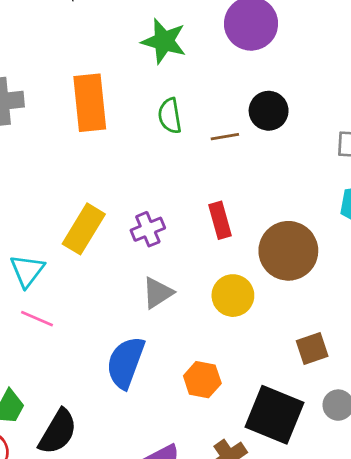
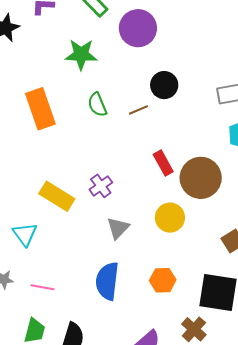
red rectangle: (220, 220) -> (163, 163), moved
yellow rectangle: (84, 229) -> (57, 196), turned -76
pink line: (37, 319) -> (42, 287), moved

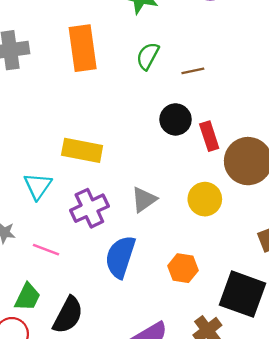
black circle: (164, 85) -> (176, 119), moved
green semicircle: (97, 105) -> (148, 56), turned 40
purple cross: (101, 186) -> (89, 208), moved, size x1.4
yellow rectangle: (57, 196) -> (82, 150), turned -32

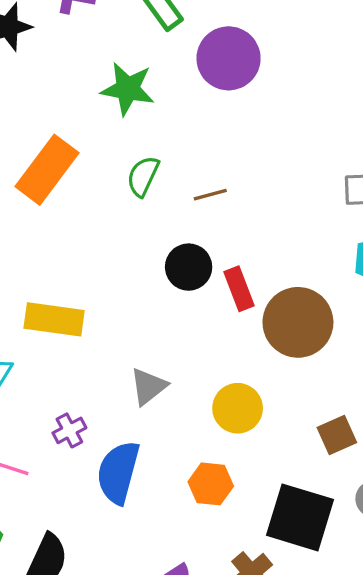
orange rectangle: (83, 48) -> (47, 170), turned 48
yellow circle: (205, 199) -> (238, 408), moved
purple cross: (89, 208) -> (69, 430), moved, size x0.6

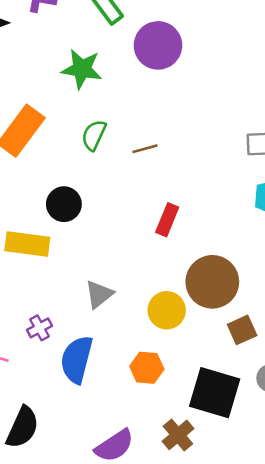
black circle: (189, 267) -> (64, 204), moved
red rectangle: (239, 289) -> (167, 220), turned 44
brown circle: (298, 322) -> (212, 282), moved

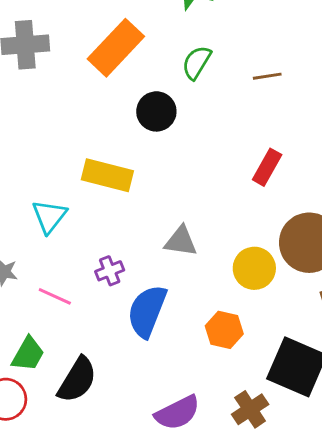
brown line: (145, 149) -> (267, 76), moved
black circle: (64, 204) -> (156, 111), moved
gray triangle: (99, 294) -> (181, 241), turned 40

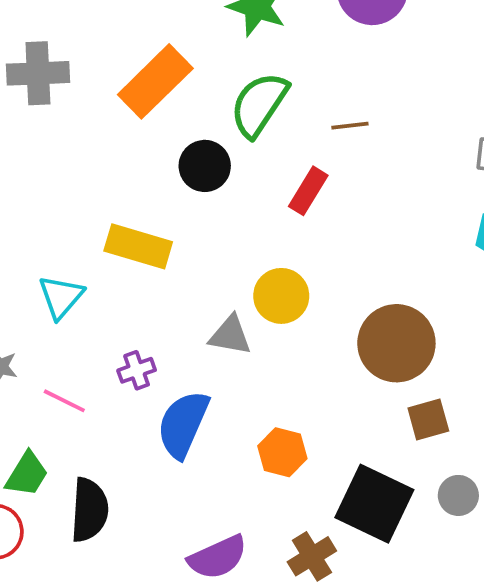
green semicircle: (197, 63) -> (259, 104), size x1.5
red rectangle: (267, 167) -> (308, 191), moved
yellow circle: (254, 268) -> (281, 296), moved
black semicircle: (77, 380) -> (89, 510), turned -30

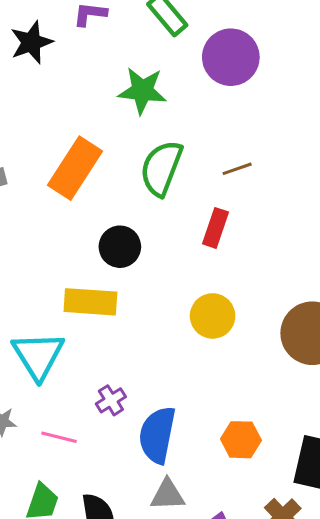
black circle: (205, 166) -> (120, 247), moved
cyan triangle: (61, 297) -> (38, 355), size x1.4
gray triangle: (230, 335) -> (168, 495), moved

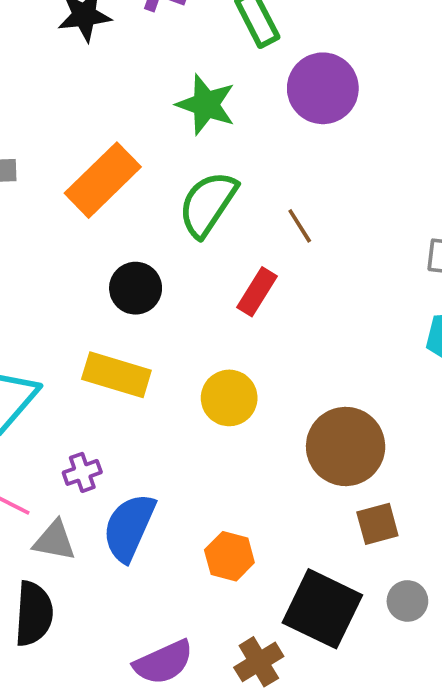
brown line: (237, 169) -> (300, 226), turned 64
yellow rectangle: (90, 302) -> (116, 375), moved
gray triangle: (168, 495) -> (55, 541), moved

